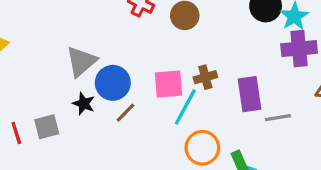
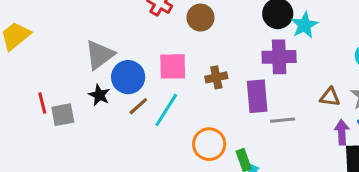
purple cross: (299, 49) -> (279, 57), moved
pink square: (168, 84) -> (173, 66), moved
cyan line: (185, 107) -> (166, 110), moved
red line: (16, 133) -> (42, 103), moved

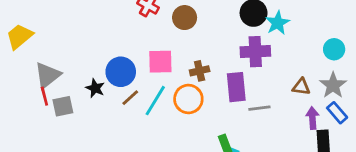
gray triangle: (100, 55) -> (48, 75), moved
orange circle: (209, 144) -> (188, 99), moved

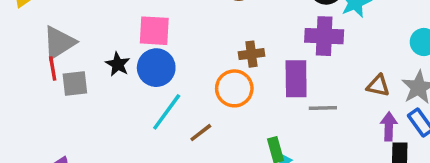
pink square: (160, 62) -> (154, 31), moved
blue circle: (121, 72) -> (156, 68), moved
brown line: (130, 98) -> (201, 133), moved
cyan line: (155, 101) -> (167, 112), moved

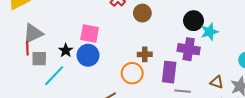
cyan line: (167, 112) -> (54, 76), moved

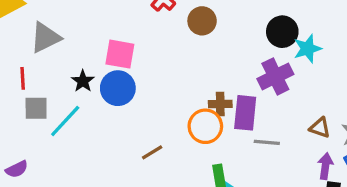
gray triangle: (33, 33) -> (45, 38), moved
purple cross: (189, 49) -> (275, 76), turned -35
brown cross: (145, 54) -> (220, 104), moved
gray square: (39, 59) -> (36, 108), moved
orange circle: (132, 73) -> (205, 126), moved

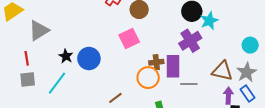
pink square: (120, 54) -> (129, 39), moved, turned -30
gray square: (36, 108) -> (28, 79), moved
brown triangle: (320, 128) -> (222, 71), size x1.5

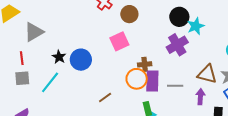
purple rectangle: (173, 66) -> (152, 81), moved
purple arrow: (228, 96) -> (200, 97), moved

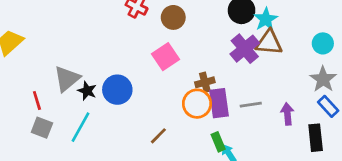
gray triangle: (34, 32) -> (67, 79), moved
brown triangle: (207, 74) -> (269, 42), moved
gray square: (22, 78) -> (42, 128), turned 35

